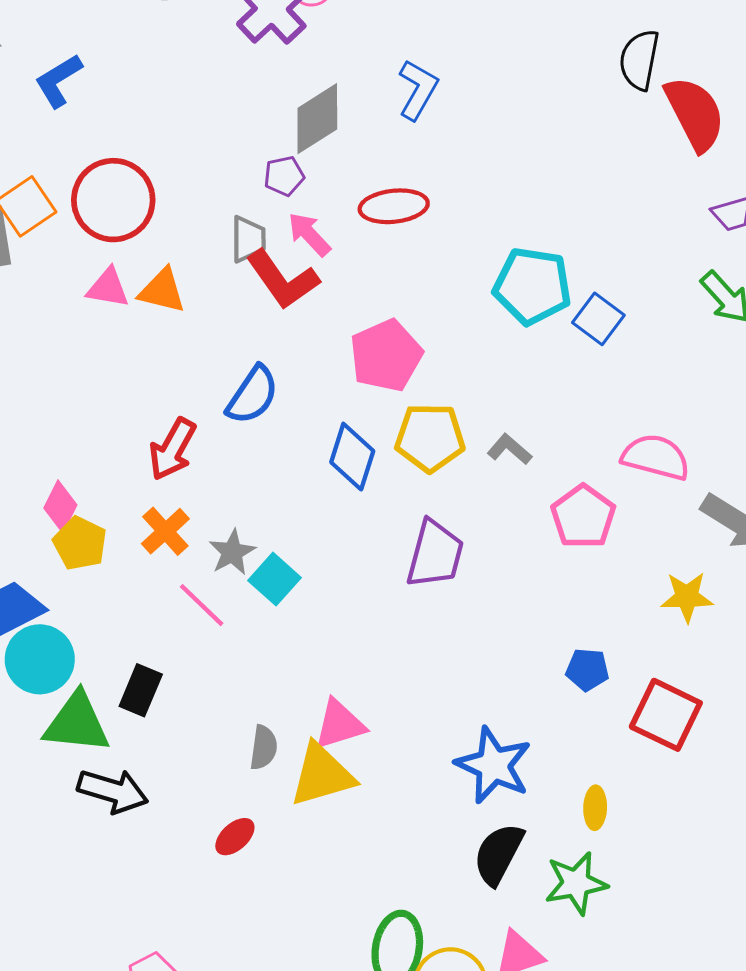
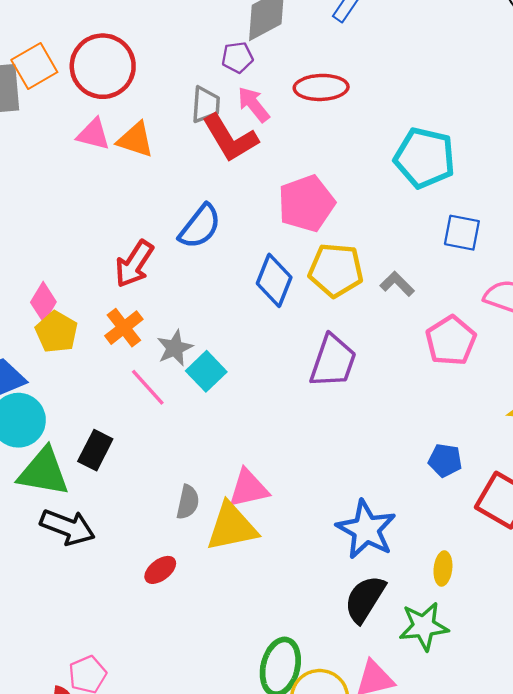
blue square: (598, 319) -> (462, 233), moved, turned -30

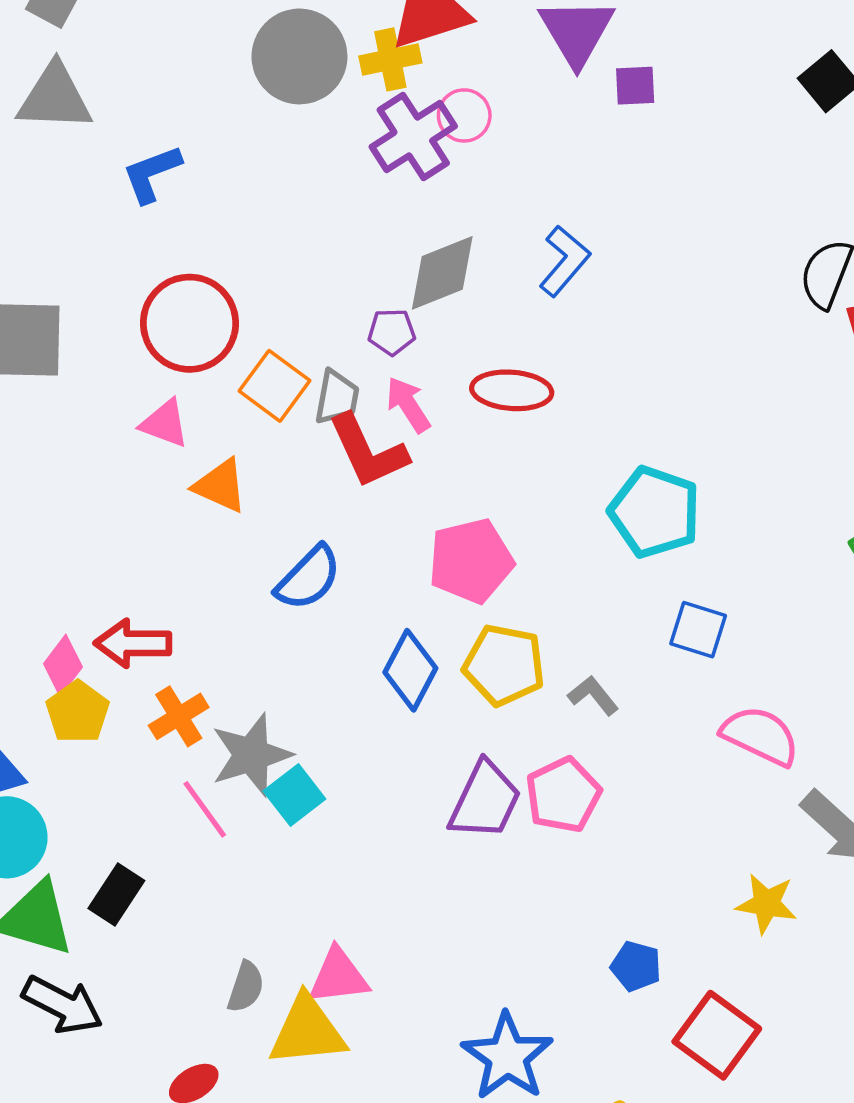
orange square: (34, 66) -> (275, 386), moved, turned -30
orange triangle: (135, 140) -> (220, 486), moved
red arrow: (134, 264) -> (133, 643), moved, turned 51
pink pentagon: (451, 341) -> (563, 795), moved
gray star: (175, 348) -> (251, 755), size x1.5

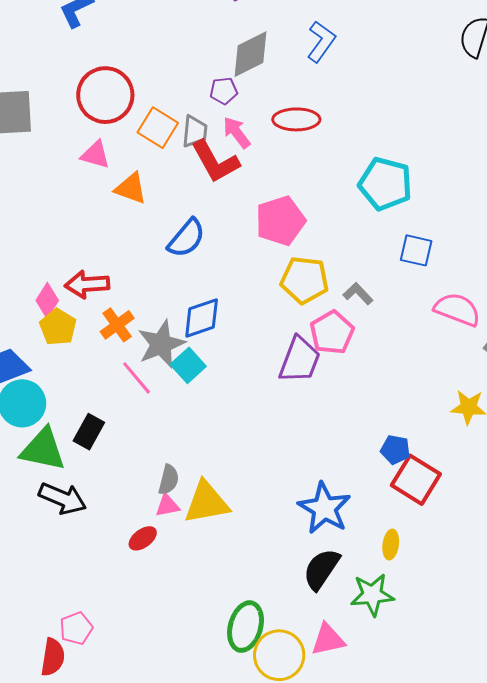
blue diamond: (410, 670) -> (202, 318), moved, turned 48
pink pentagon: (563, 795) -> (332, 332), moved
pink triangle: (338, 976) -> (167, 506), moved, size x0.7
red square: (717, 1035) -> (416, 480), moved

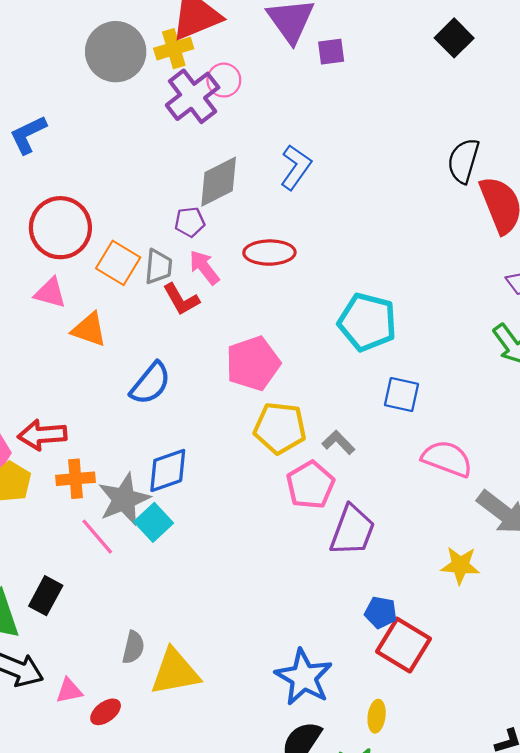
red L-shape: (215, 161) -> (181, 299), size x0.7
orange cross: (117, 325) -> (76, 479), turned 32
purple trapezoid: (300, 360) -> (352, 530), moved
pink triangle: (167, 506) -> (69, 691), moved

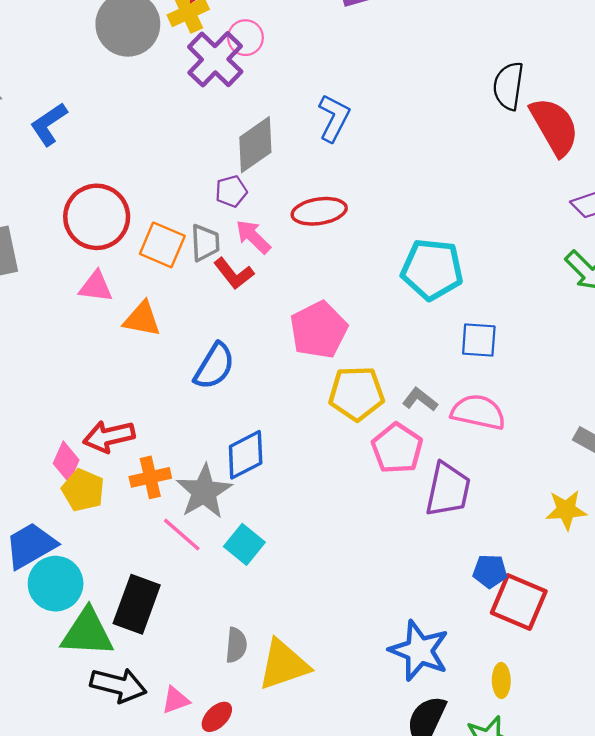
pink semicircle: (447, 459) -> (478, 412), moved
cyan square: (154, 522) -> (244, 544), moved
black rectangle: (46, 596) -> (137, 604), size x1.4

